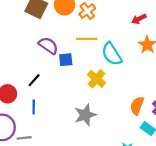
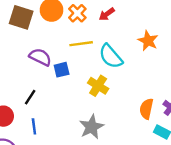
red arrow: (139, 19) -> (107, 14), moved

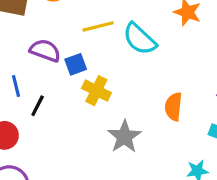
yellow cross: (98, 86) -> (96, 91), moved
orange semicircle: (146, 109) -> (173, 107), moved
blue line: (34, 126) -> (16, 86), moved

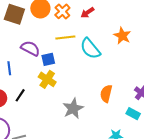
yellow cross: (96, 91) -> (47, 79), moved
black line: (38, 106) -> (20, 95), moved

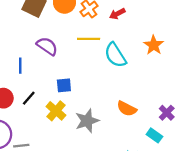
blue square: (48, 59) -> (64, 85), moved
yellow cross: (47, 79) -> (56, 111), moved
orange semicircle: (106, 94) -> (127, 109), turned -84

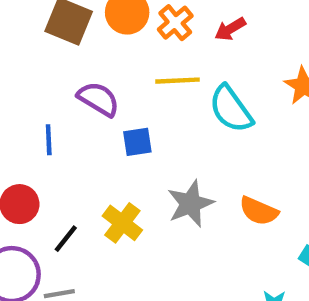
blue square: (64, 85) -> (137, 142), moved
black line: (29, 98) -> (66, 239), moved
gray star: (87, 121) -> (190, 204), moved

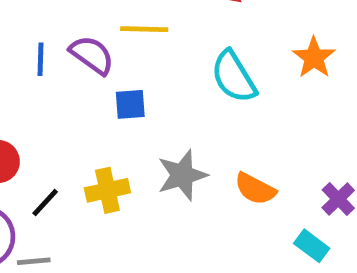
yellow line: (177, 81) -> (144, 29), moved
blue line: (49, 140) -> (40, 59), moved
yellow cross: (122, 223) -> (107, 190), turned 36

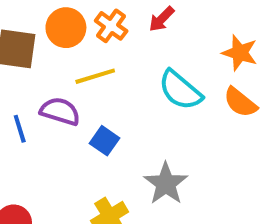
blue square: (130, 104) -> (104, 141), turned -32
orange semicircle: (255, 189) -> (240, 102), moved, turned 30

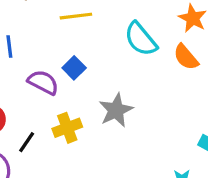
purple semicircle: (60, 111) -> (43, 82), moved

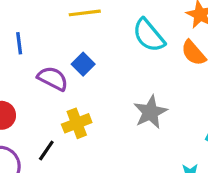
gray star: (116, 110) -> (150, 112), moved
black line: (27, 142) -> (46, 150), moved

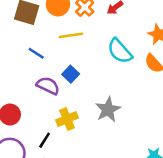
blue line: (19, 43) -> (36, 53), moved, turned -49
gray star: (150, 112) -> (108, 110), moved

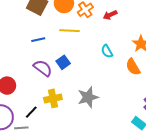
cyan semicircle: (120, 51) -> (107, 51), size x0.6
blue line: (36, 53) -> (38, 40), turned -56

